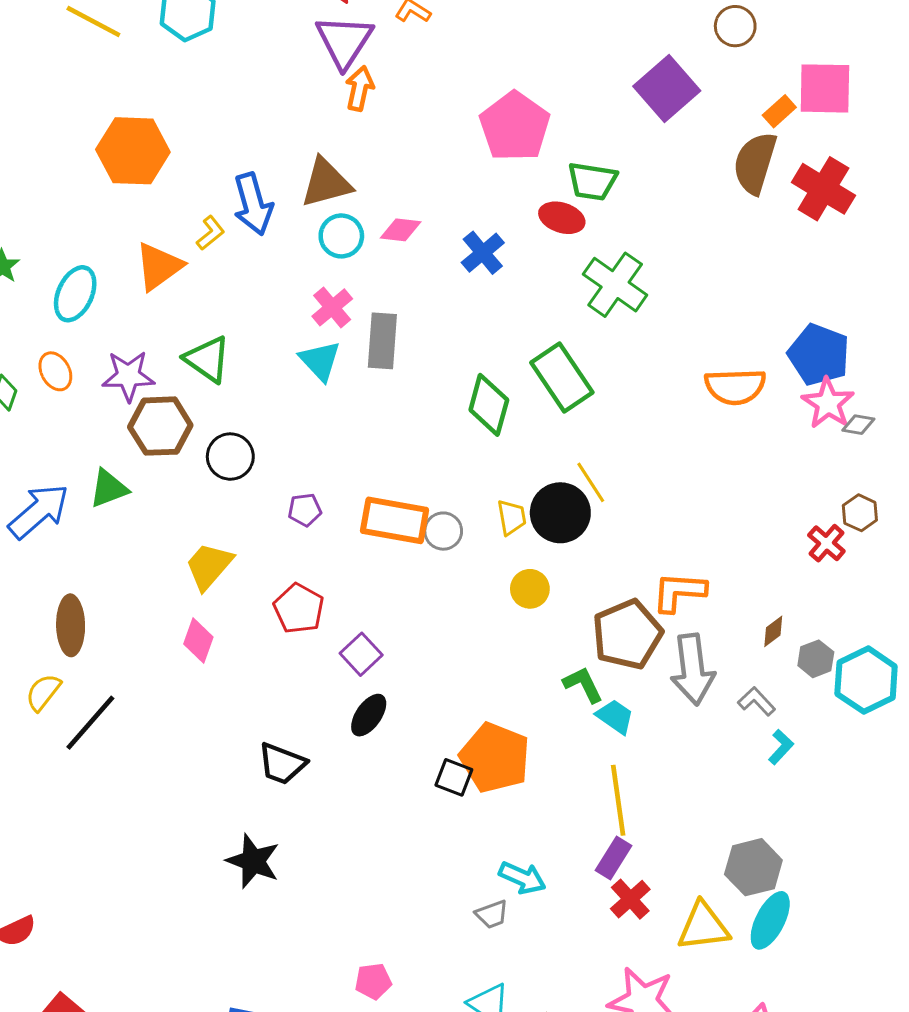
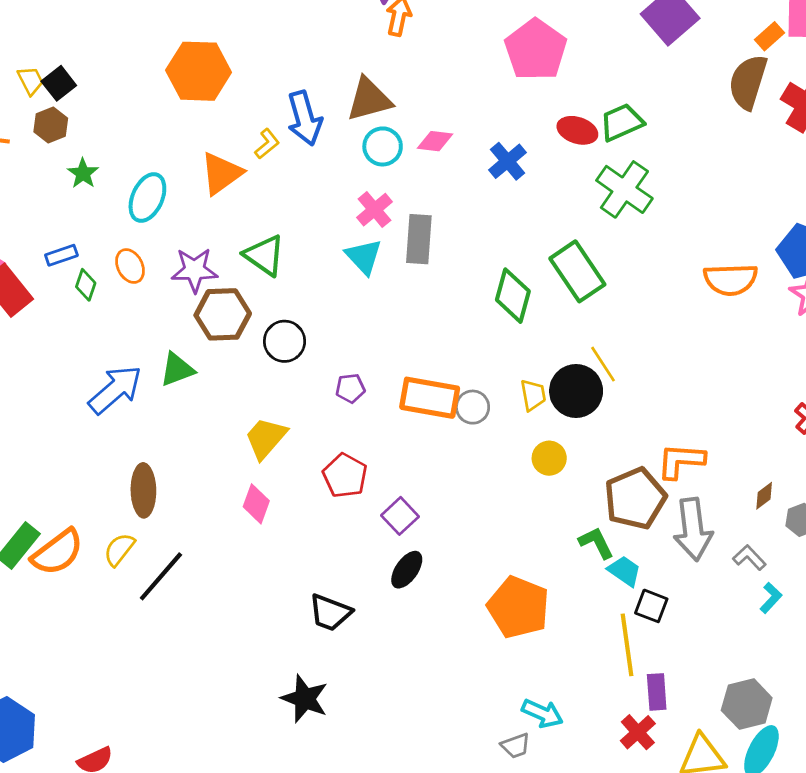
green trapezoid: (592, 181) -> (622, 122), moved, turned 147
black square: (454, 777) -> (651, 606), moved
purple rectangle: (614, 858) -> (657, 692), moved, turned -36

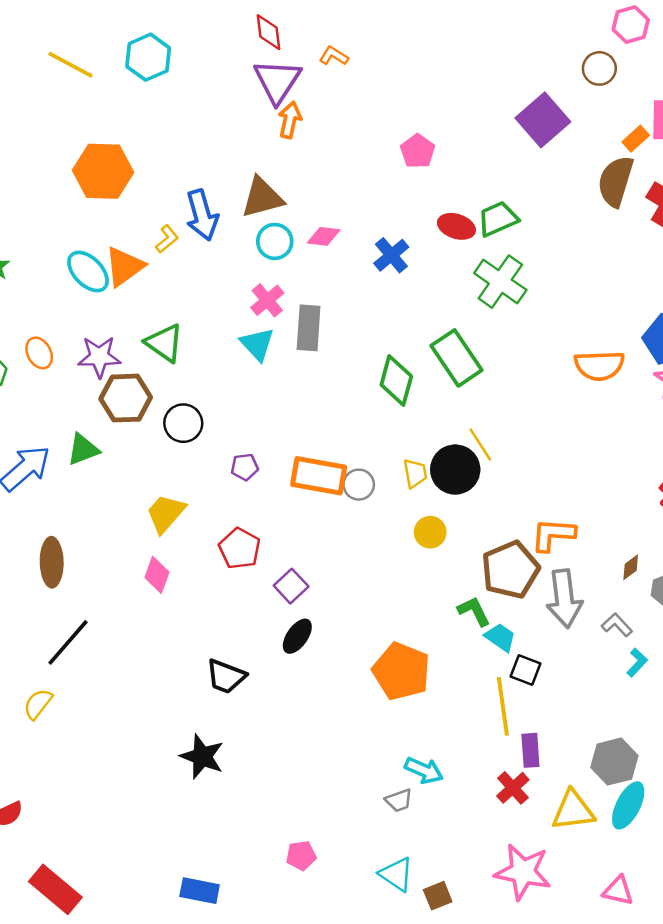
pink pentagon: (536, 50) -> (418, 151), size x0.6
cyan ellipse: (147, 198) -> (88, 271), moved, turned -69
yellow semicircle: (119, 550) -> (38, 704), moved

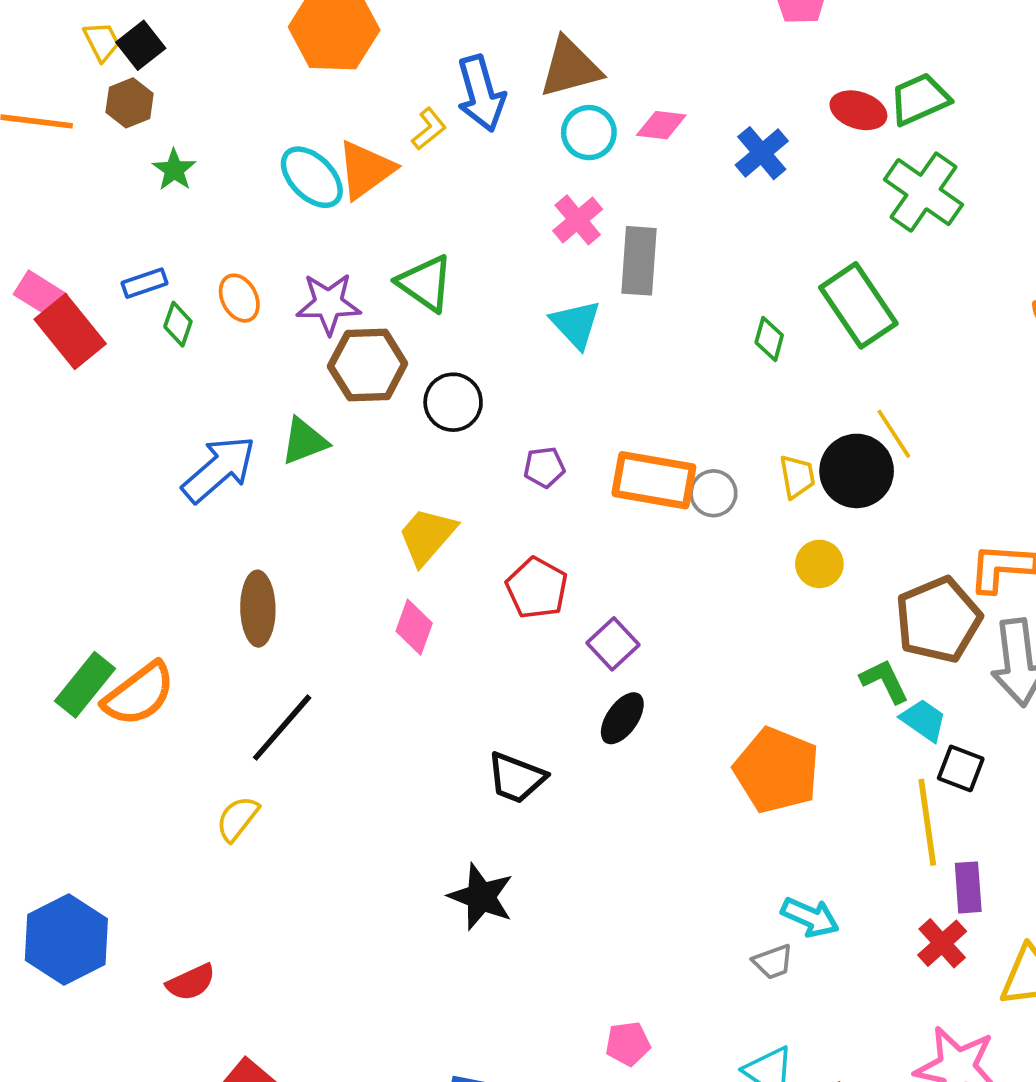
cyan triangle: (257, 344) -> (576, 324), moved
green diamond: (396, 381) -> (769, 339), size x0.6

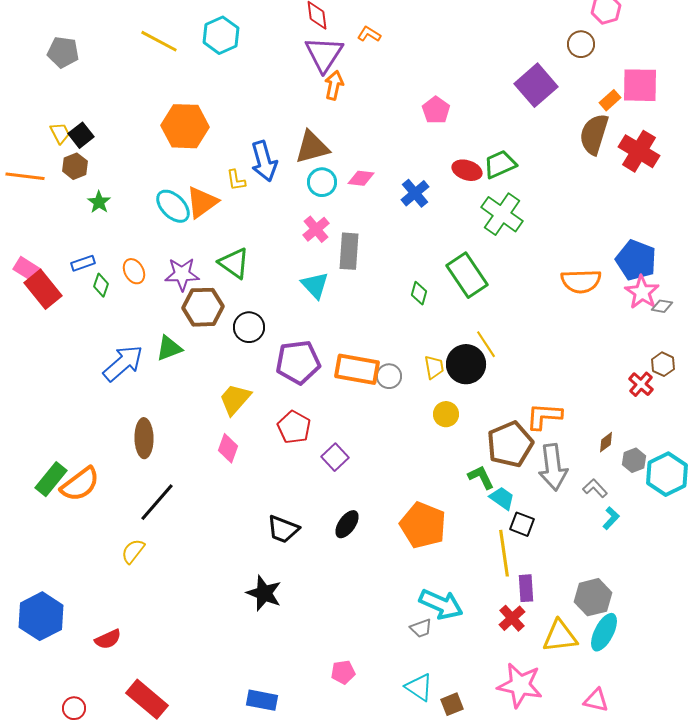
yellow L-shape: (429, 129) -> (236, 180), turned 120
purple pentagon: (544, 467) -> (298, 362), size x2.0
black ellipse: (622, 718) -> (347, 524), moved
cyan arrow: (810, 917) -> (441, 604), size x1.4

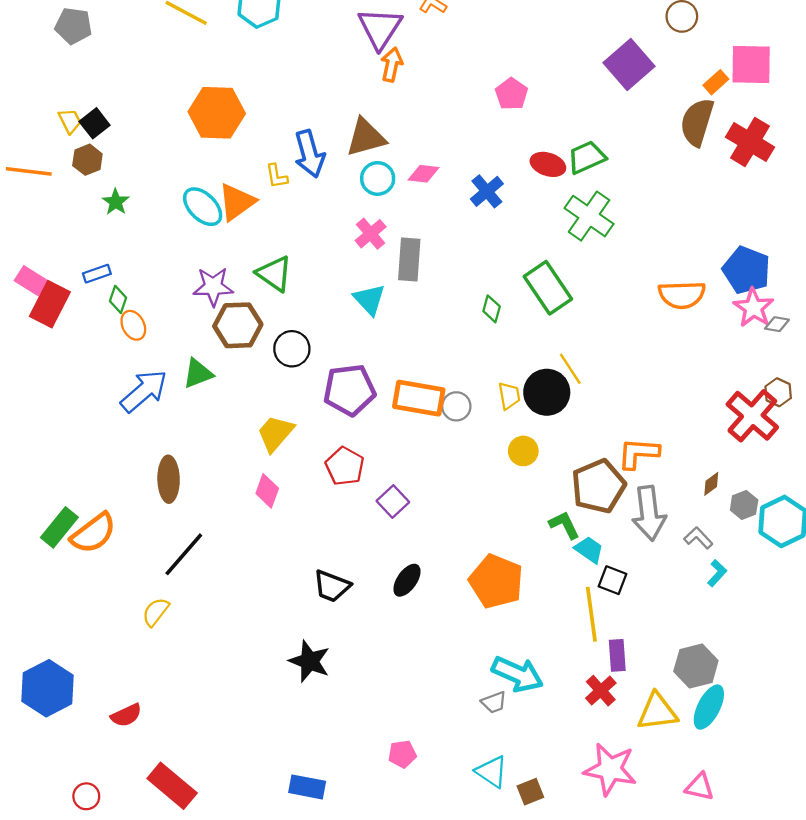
orange ellipse: (134, 271) -> (133, 325), moved
red rectangle: (43, 289) -> (50, 304), turned 66
red cross: (641, 384) -> (752, 416), size x1.8

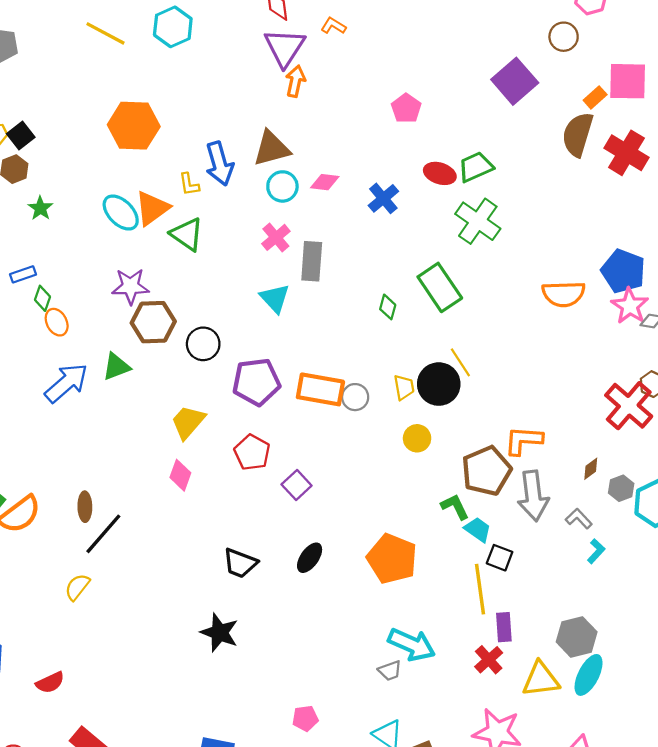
green triangle: (274, 274) -> (187, 234), moved
brown ellipse: (169, 479) -> (85, 507), moved, size x0.7

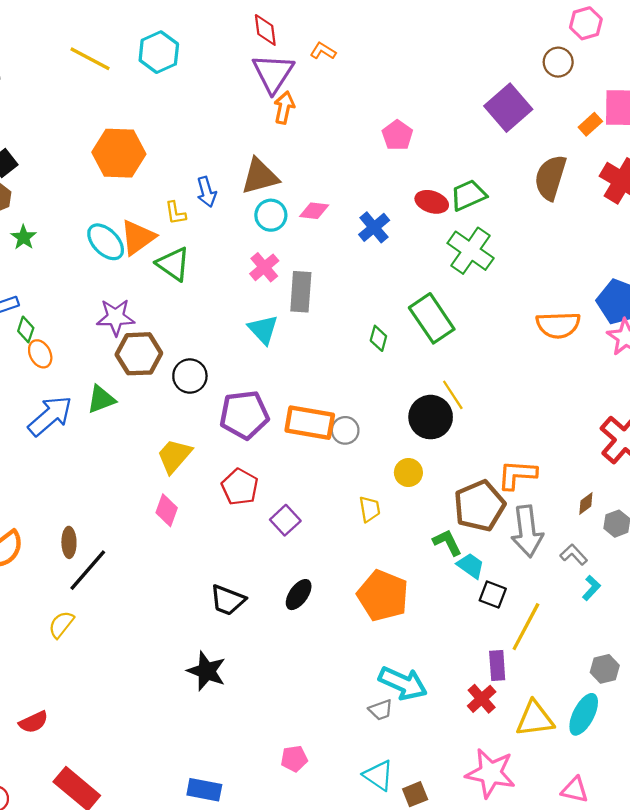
brown semicircle: (578, 134) -> (550, 177), moved
blue arrow: (219, 164) -> (207, 192), size x0.7
yellow trapezoid: (404, 387) -> (370, 509), moved
yellow line: (480, 589) -> (526, 627), moved, turned 36
gray hexagon: (577, 637) -> (605, 669), moved, size x0.7

